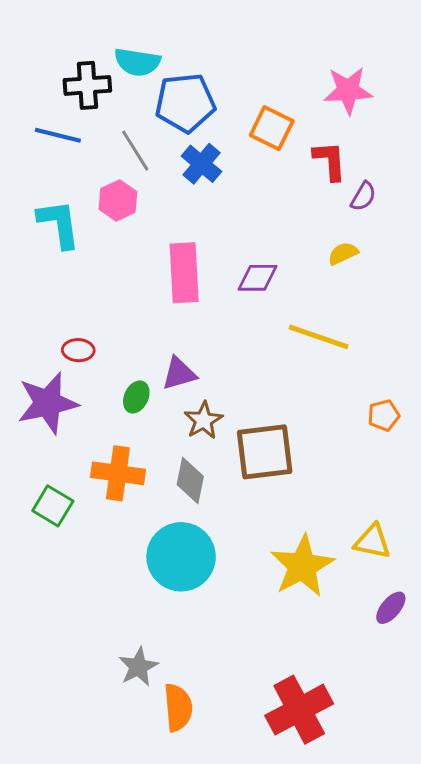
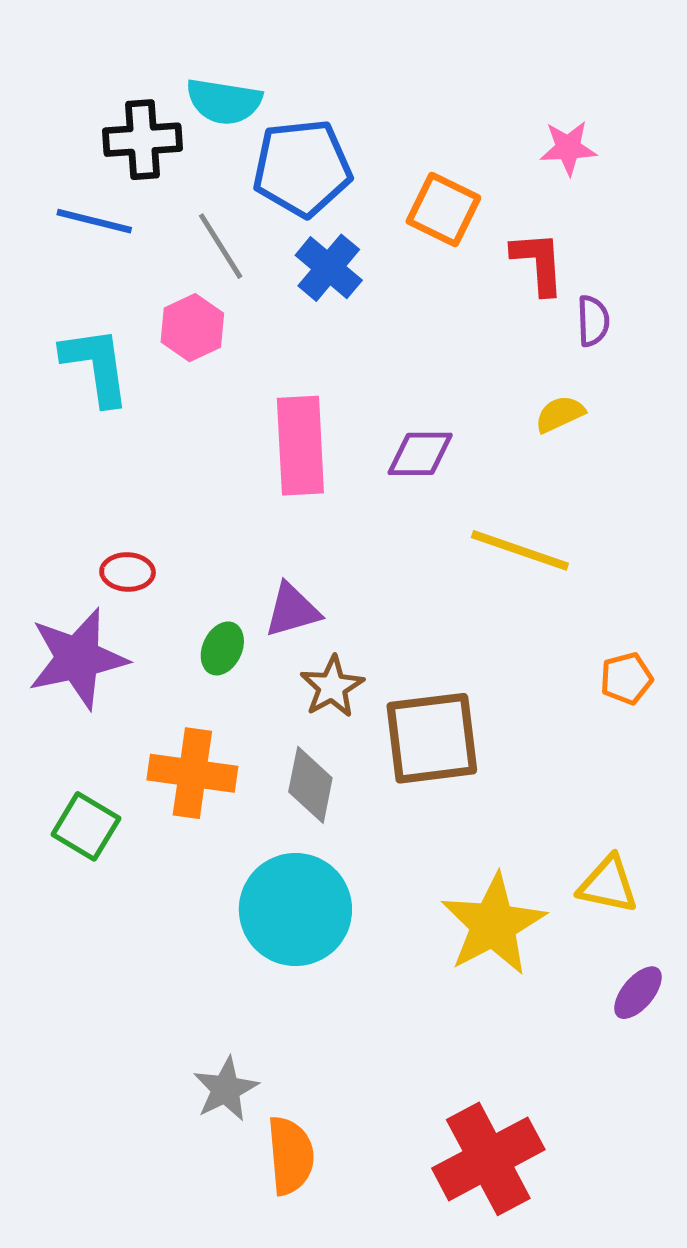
pink star: (348, 90) -> (568, 148), size x0.7
purple semicircle: (363, 196) -> (593, 321), turned -32

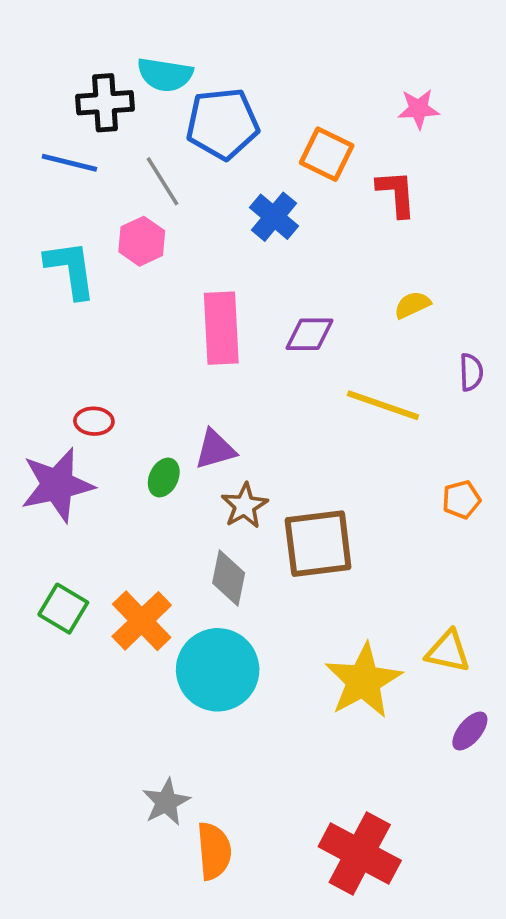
blue cross: (329, 268) -> (274, 217), moved
purple semicircle: (593, 321) -> (471, 372), moved
orange cross: (192, 773) -> (142, 621), moved, turned 38
red cross: (488, 1159) -> (360, 853), turned -34

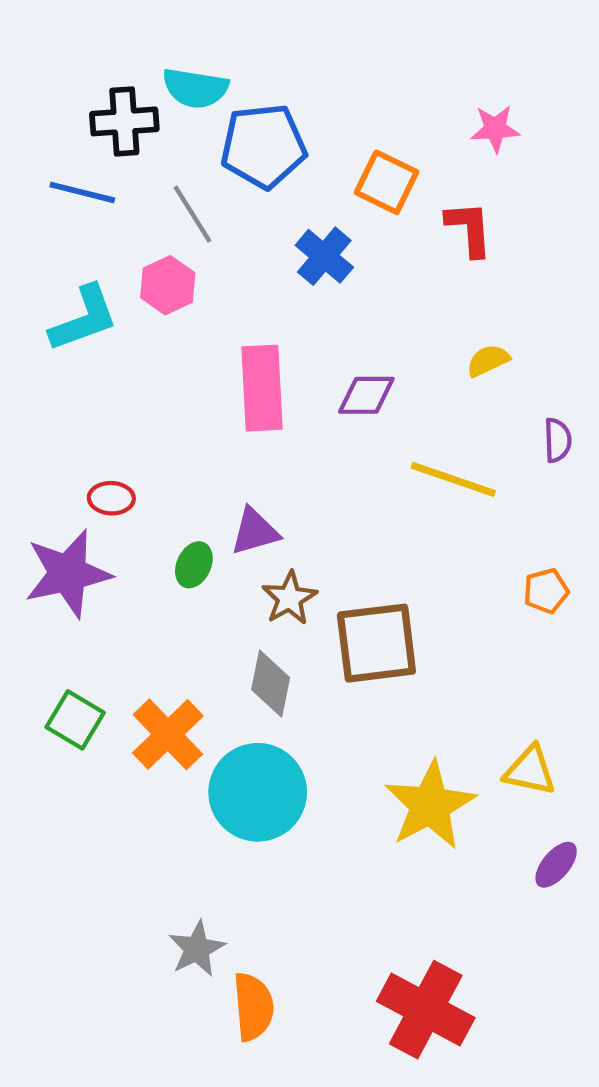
cyan L-shape: (71, 269) -> (84, 319), turned 78

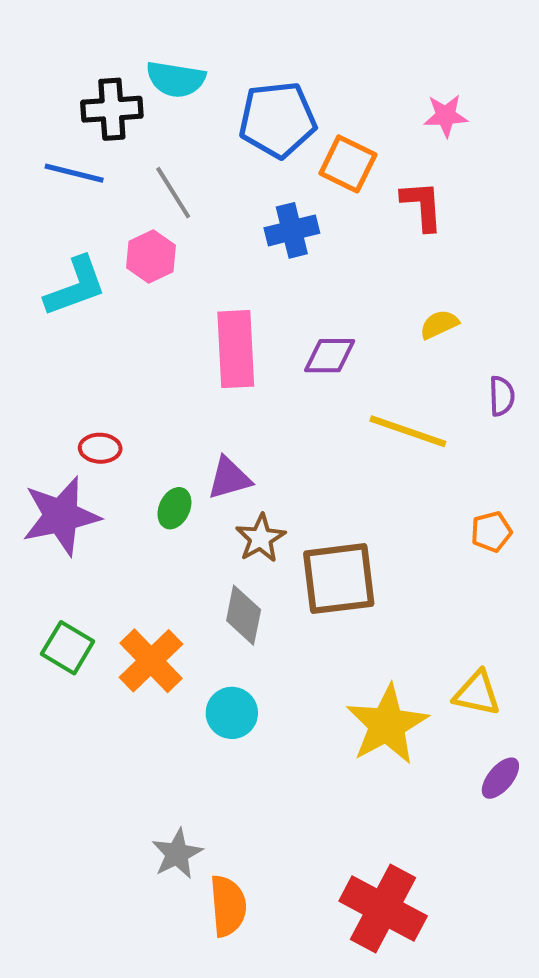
blue pentagon: (263, 146) -> (277, 120), moved
blue cross: (324, 256) -> (292, 230), turned 36
cyan circle: (258, 792) -> (232, 713), size x0.6

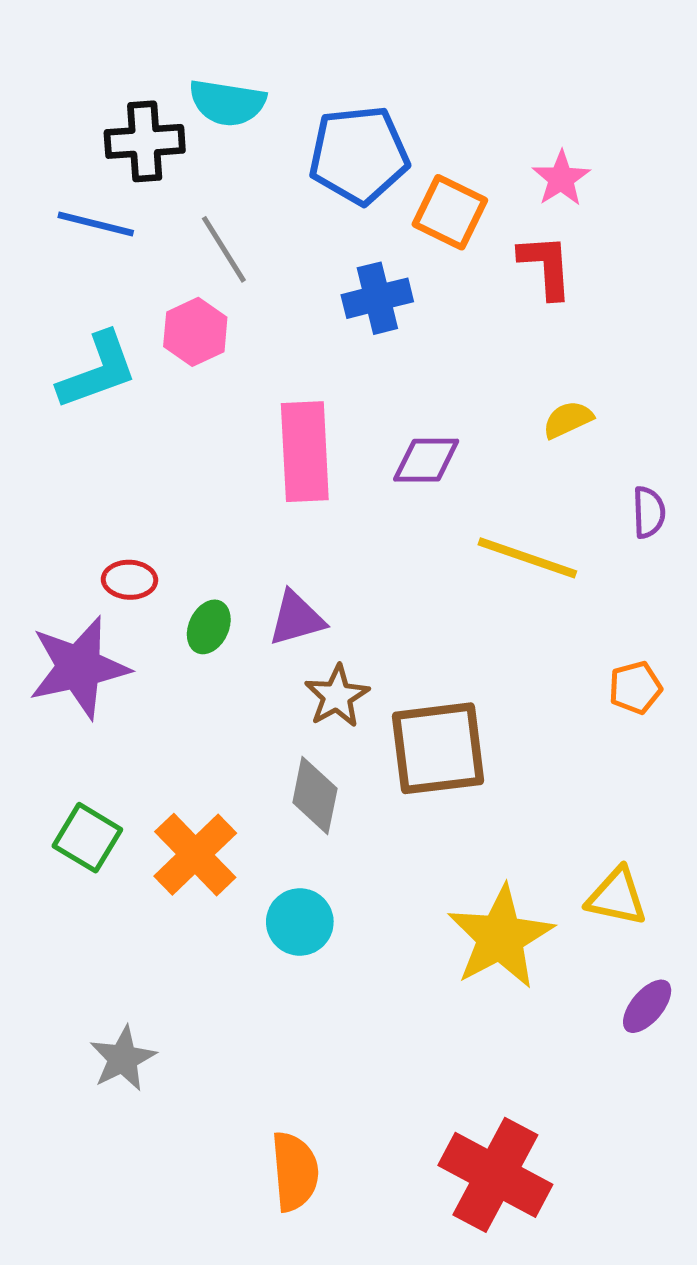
pink star: (446, 116) -> (561, 179), moved, turned -30
green ellipse: (174, 508) -> (209, 627), moved
gray star: (177, 854) -> (123, 1059), moved

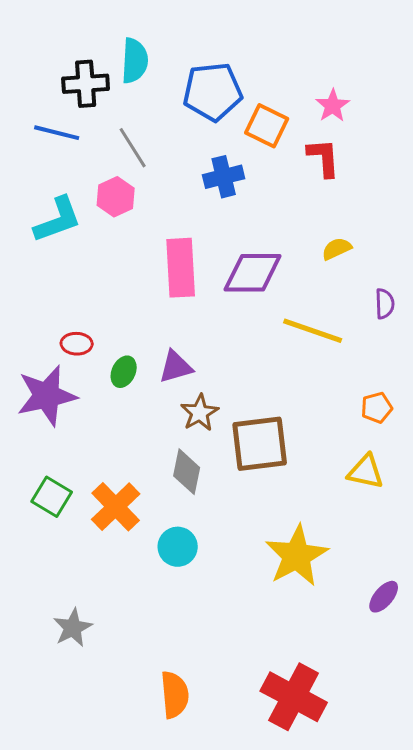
cyan semicircle: (227, 103) -> (135, 61), turned -96
purple diamond: (426, 460) -> (253, 273), size x1.5
yellow triangle: (617, 897) -> (366, 472), moved

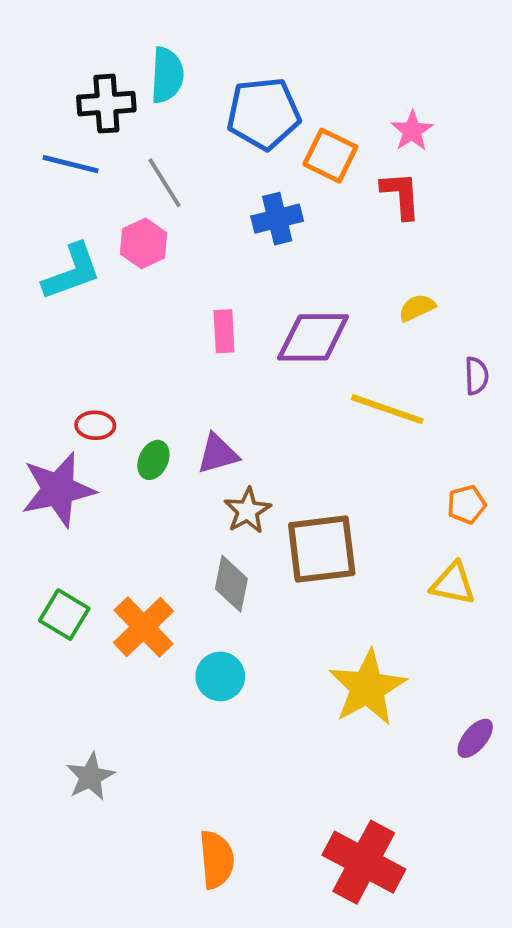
pink rectangle: (181, 268) -> (224, 331), size x0.6

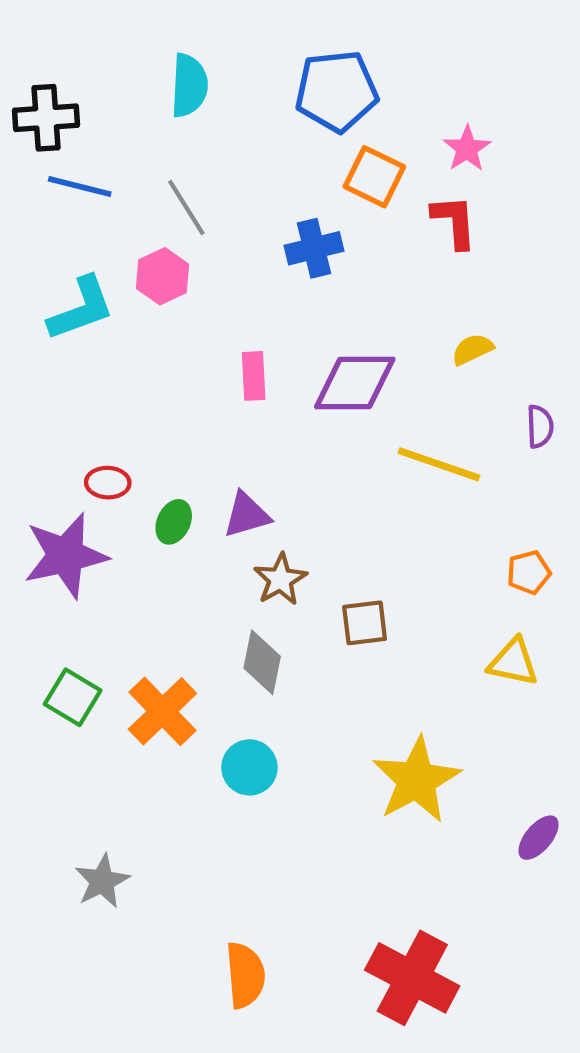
black cross: (106, 104) -> (46, 118), moved
blue pentagon: (264, 113) -> (336, 91), moved
brown square: (322, 549) -> (365, 623), size x0.6

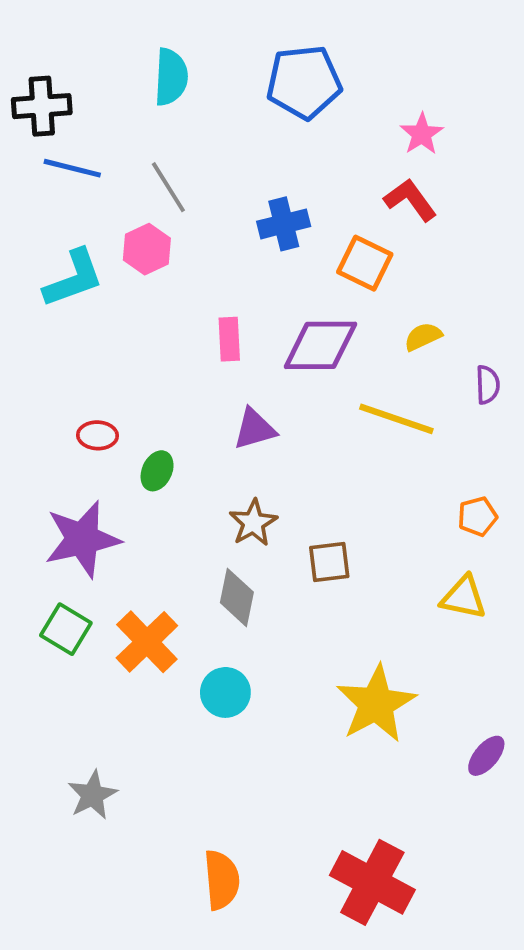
orange square: (374, 177) -> (365, 263), moved
red L-shape: (454, 222) -> (410, 200), turned -32
yellow semicircle: (473, 349) -> (423, 337), moved
purple triangle: (247, 515) -> (255, 429), moved
purple star: (66, 556) -> (82, 539), moved

